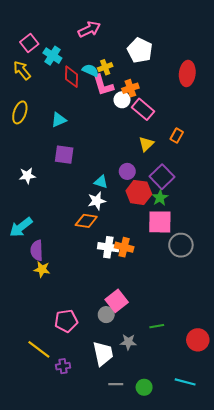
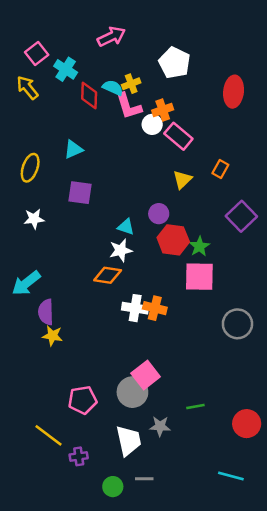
yellow ellipse: (20, 112) -> (30, 168), moved
purple square: (162, 177) -> (241, 216), moved
gray circle: (181, 245) -> (237, 324), moved
gray circle: (106, 315) -> (132, 392), size x1.5
green circle: (144, 387) -> (113, 487), moved

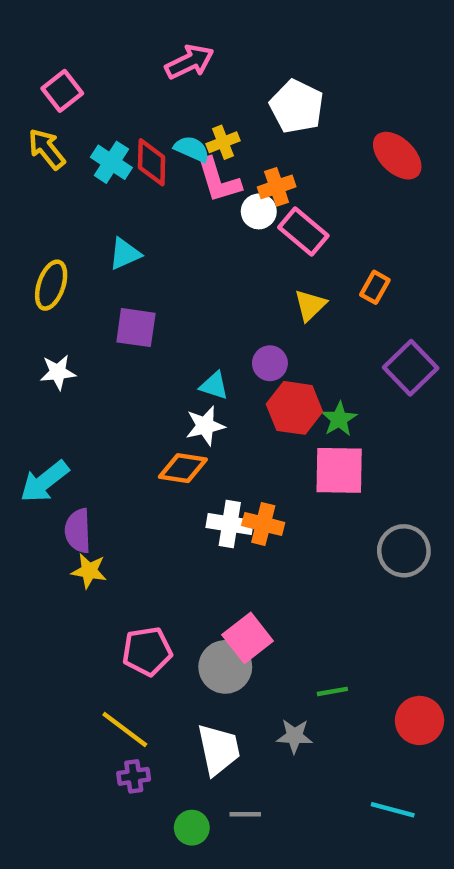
cyan cross: (66, 69) -> (111, 162), moved
red ellipse: (234, 92) -> (397, 156), turned -52
pink pentagon: (83, 400) -> (147, 651), moved
gray star: (160, 426) -> (294, 736), moved
yellow line: (48, 435) -> (125, 729), moved

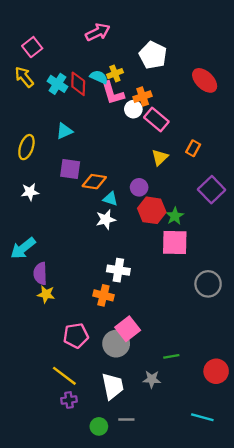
orange diamond: (183, 468) -> (94, 182), moved
orange cross: (263, 524) -> (103, 295), moved

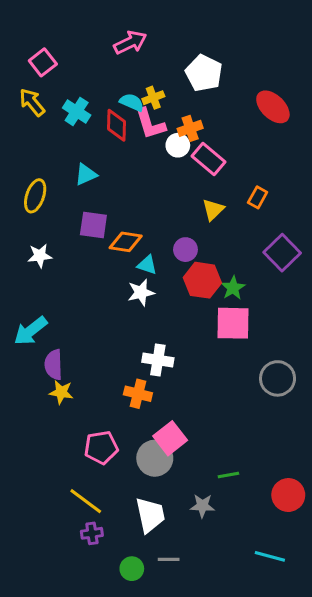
red diamond: (78, 84) -> (116, 125), moved

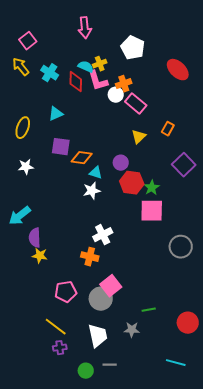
pink arrow: (130, 42) -> (85, 28), turned 110
white cross: (158, 360) -> (103, 235), turned -36

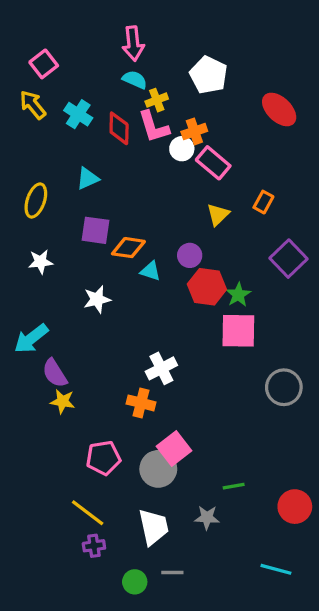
cyan semicircle: (86, 67) -> (135, 80), moved
white star: (92, 191) -> (97, 299), moved
purple semicircle: (35, 238) -> (55, 373), turned -30

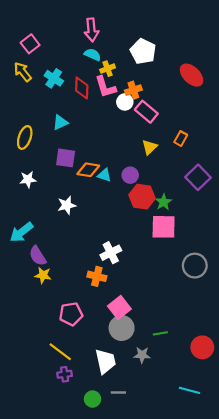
cyan triangle: (150, 271) -> (104, 175), moved
gray circle: (158, 469) -> (122, 328), moved

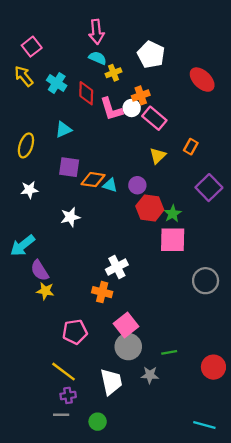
pink L-shape: (105, 87) -> (111, 109), moved
cyan line: (189, 390) -> (204, 425), moved
gray line: (118, 393) -> (61, 415), moved

